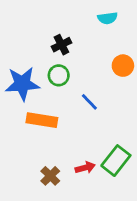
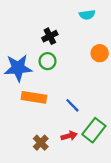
blue line: (89, 102) -> (72, 105), moved

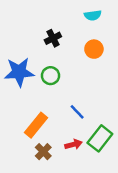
orange circle: (100, 53) -> (94, 49), moved
green circle: (48, 61) -> (51, 76), moved
orange rectangle: (34, 97) -> (36, 125), moved, turned -60

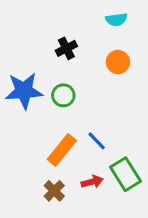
orange rectangle: (36, 125) -> (62, 150), moved
green rectangle: (100, 138) -> (125, 174), turned -70

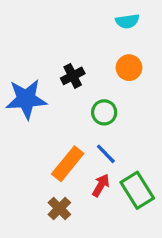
black cross: (66, 48) -> (73, 76), moved
green circle: (63, 95) -> (104, 112), moved
red arrow: (92, 182) -> (101, 185), moved, turned -45

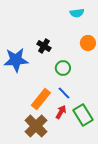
orange circle: (129, 68) -> (88, 43), moved
black cross: (73, 76) -> (44, 46), turned -32
brown cross: (59, 208) -> (36, 126), size x1.6

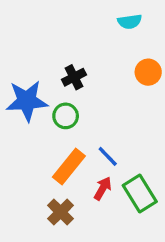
black cross: (44, 46) -> (74, 77), turned 32
green circle: (63, 68) -> (66, 116), moved
brown cross: (36, 126) -> (61, 212), size x0.7

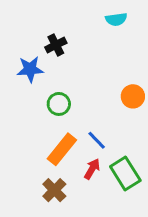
orange circle: (148, 72) -> (133, 96), moved
black cross: (74, 77) -> (56, 45), moved
blue star: (27, 101) -> (30, 69), moved, size x0.7

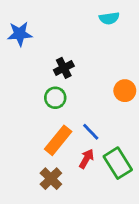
black cross: (56, 45) -> (64, 68), moved
blue star: (30, 69) -> (20, 34), moved

